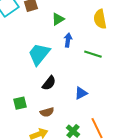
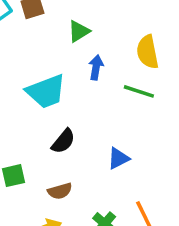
yellow semicircle: (100, 19) -> (148, 52), moved
cyan trapezoid: (39, 54) -> (46, 91), turned -150

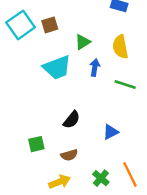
yellow semicircle: (148, 52) -> (120, 47), moved
cyan trapezoid: (46, 91) -> (57, 67), moved

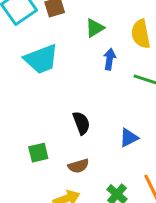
cyan trapezoid: (57, 67) -> (41, 59), moved
black semicircle: (72, 120) -> (81, 123), turned -60

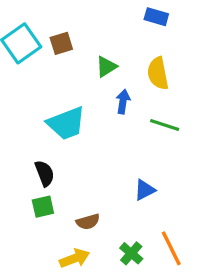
cyan trapezoid: (41, 59) -> (66, 123), moved
black semicircle: (81, 123) -> (45, 173), moved

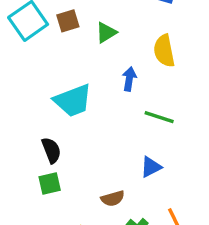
green triangle: (106, 67) -> (106, 33), moved
green line: (165, 125) -> (159, 117), moved
brown semicircle: (88, 222) -> (113, 198), moved

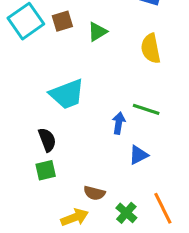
blue arrow: (129, 79) -> (119, 123), moved
brown semicircle: (113, 198) -> (94, 193), moved, turned 30

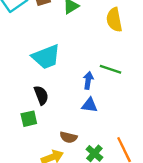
black semicircle: (47, 140) -> (41, 95), moved
blue triangle: (138, 155) -> (89, 105), moved, turned 35

